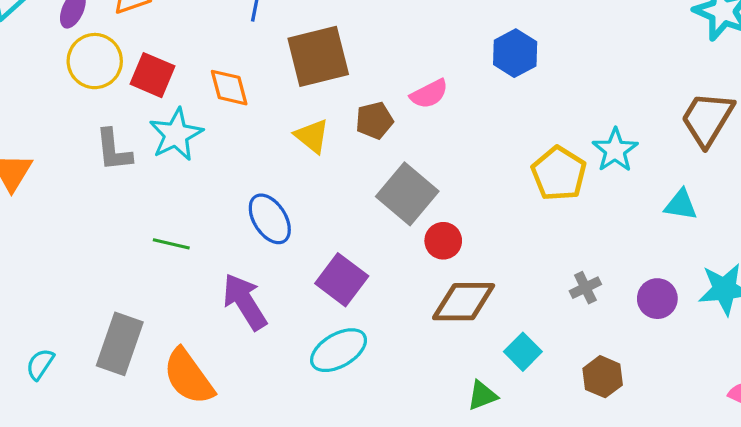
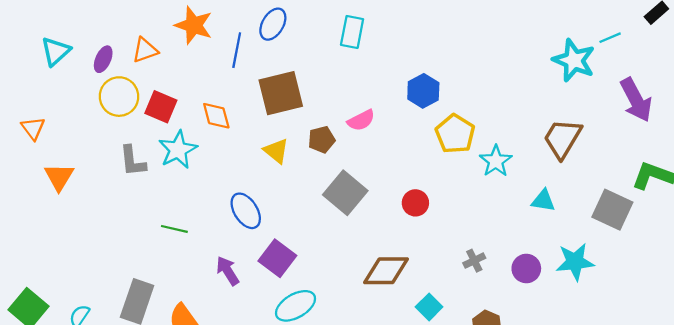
yellow pentagon: (559, 174) -> (455, 134), moved
red circle: (443, 241) -> (415, 203), moved
purple square: (342, 280) -> (277, 258), moved
purple arrow: (245, 302) -> (228, 271), size x0.7

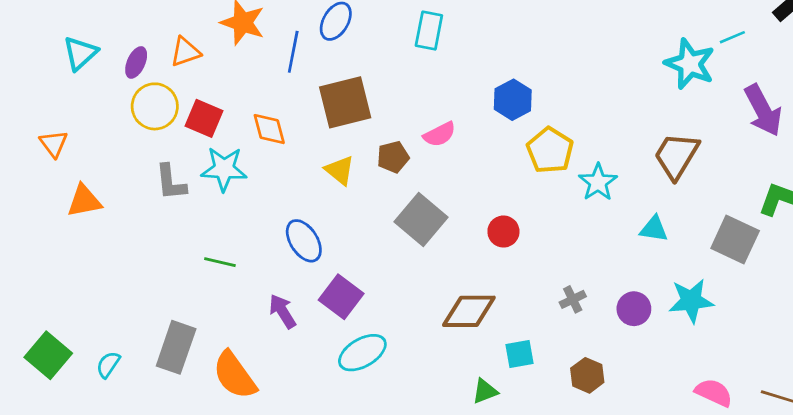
cyan star: (178, 150) -> (224, 169), turned 30
orange triangle: (59, 177) -> (84, 201), turned 48
cyan square: (429, 307) -> (519, 354), turned 35

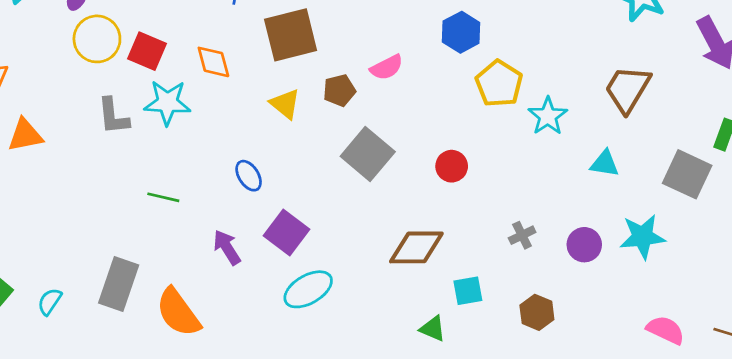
blue ellipse: (304, 241) -> (249, 176), size x0.7
green triangle: (485, 391) -> (433, 329), turned 44

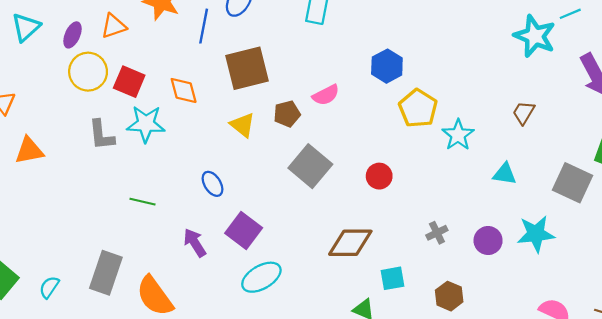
brown trapezoid: (628, 89) -> (524, 113), size x0.6

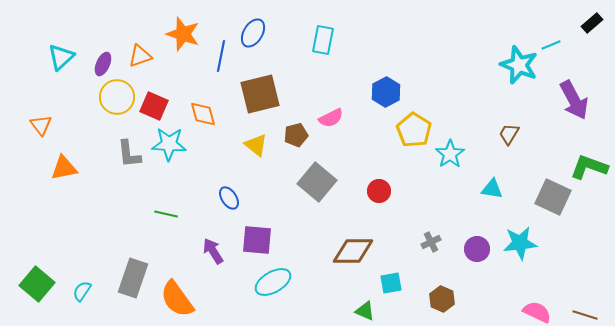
purple square: (244, 231) -> (257, 240), turned -32

